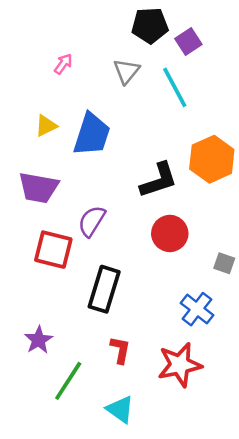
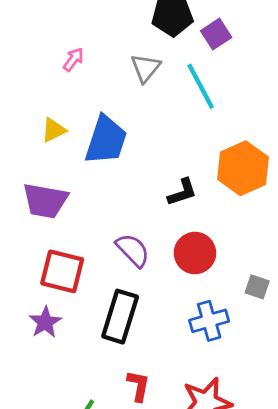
black L-shape: (159, 180) -> (182, 192), size x0.7
purple semicircle: (92, 221) -> (133, 250), moved, turned 104
blue cross: (197, 309) -> (209, 321), moved, turned 36
purple star: (38, 340) -> (45, 322), moved

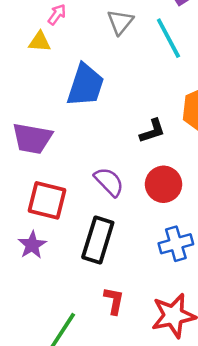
yellow triangle: (54, 130) -> (40, 42), moved, turned 30

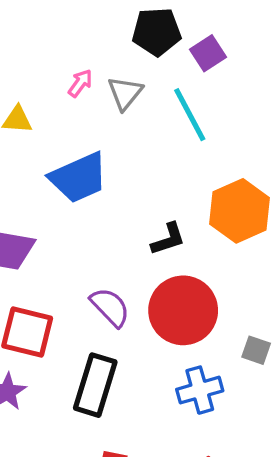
pink arrow: (57, 14) -> (80, 83), moved
blue trapezoid: (85, 85) -> (79, 178), turned 48
red circle: (164, 184) -> (183, 310), size x1.4

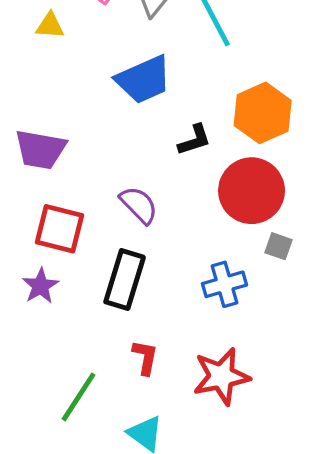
blue trapezoid: (79, 178) -> (144, 80), moved
red circle: (183, 310) -> (252, 191), moved

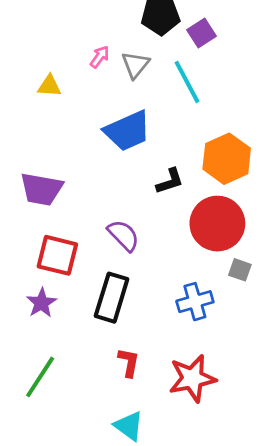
green line: (79, 397) -> (40, 377), moved

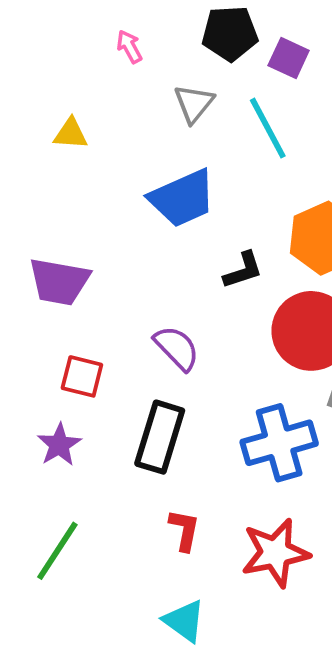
purple square: (202, 33) -> (289, 58), turned -32
pink arrow: (100, 57) -> (129, 47), moved, turned -65
red square: (57, 255) -> (82, 376), size x0.7
blue cross: (195, 302) -> (279, 443), size x1.4

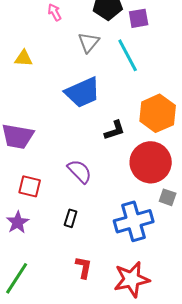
purple square: (289, 58) -> (139, 18), turned -35
black rectangle: (160, 437) -> (71, 218), size x0.5

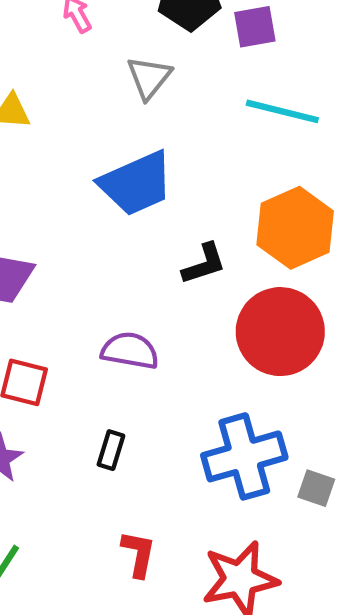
cyan line: (128, 55) -> (282, 111), moved, turned -48
purple semicircle: (80, 171) -> (130, 351), turned -36
gray square: (168, 197) -> (316, 488), moved

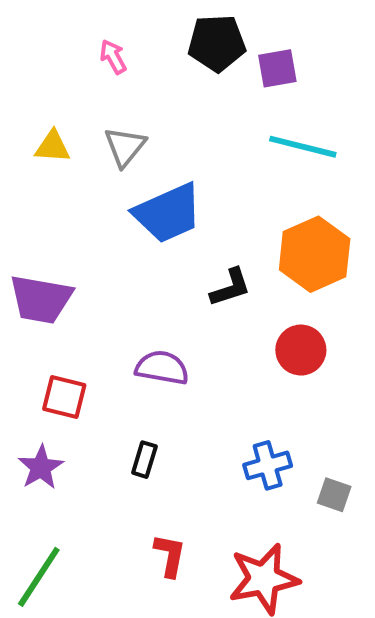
gray triangle: (149, 78) -> (125, 147), moved
red circle: (280, 332) -> (301, 350), size x0.6
blue cross: (244, 456) -> (268, 465), size x0.6

